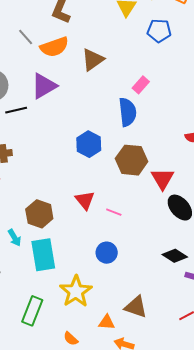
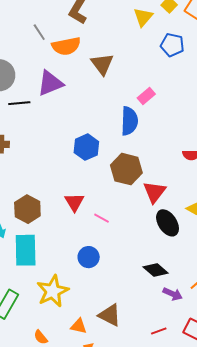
brown triangle: (93, 60) -> (102, 64), turned -40

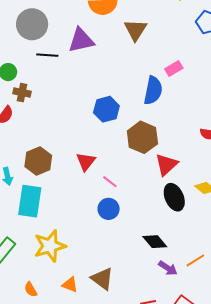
blue circle: (89, 257) -> (109, 209), moved

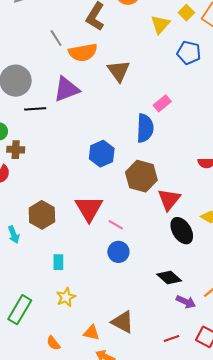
red triangle: (86, 162) -> (89, 208), size x1.4
cyan rectangle: (30, 201) -> (58, 262), moved, size x0.5
yellow star: (50, 246) -> (66, 297), size x0.6

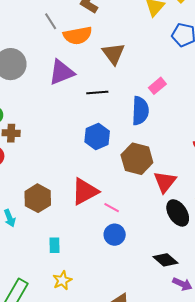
black line: (35, 109) -> (97, 93), moved
red triangle: (89, 208) -> (85, 191), turned 32

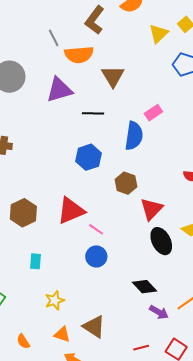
brown hexagon: (137, 159) -> (126, 183), size x0.7
yellow star: (62, 280) -> (55, 300), moved

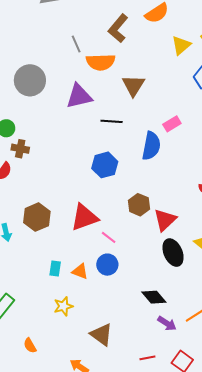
brown hexagon: (126, 183) -> (139, 205), moved
cyan rectangle: (36, 261) -> (55, 269), moved
orange triangle: (62, 334) -> (80, 271), moved

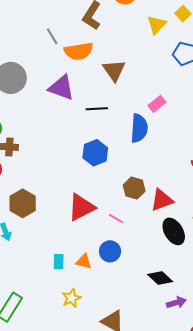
purple triangle: (79, 96) -> (61, 88), turned 40
brown hexagon: (37, 217) -> (23, 203), moved
red triangle: (165, 220) -> (162, 200), turned 30
pink line: (109, 237) -> (116, 219), moved
purple arrow: (167, 323) -> (176, 303), turned -42

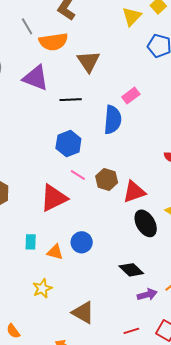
pink line: (116, 219) -> (78, 175), moved
cyan rectangle: (59, 262) -> (31, 242), moved

